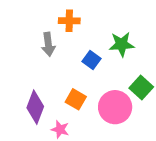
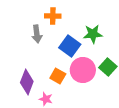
blue square: (91, 60) -> (70, 46), size x1.5
pink circle: (115, 107) -> (83, 70), moved

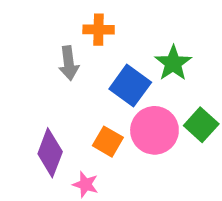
green star: (93, 34) -> (173, 63), turned -30

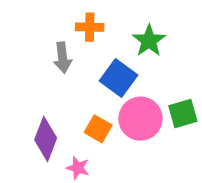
green star: (173, 63) -> (149, 41), moved
green square: (201, 125) -> (183, 114), turned 32

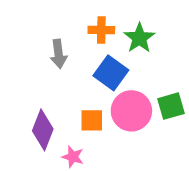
orange cross: (90, 27) -> (101, 30), moved
orange square: (98, 129) -> (92, 120), turned -30

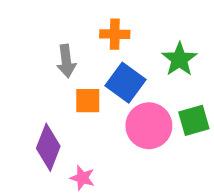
green star: (139, 38) -> (179, 59), moved
orange square: (92, 120) -> (88, 101), moved

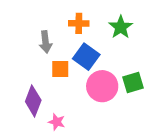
green star: (179, 59) -> (121, 27), moved

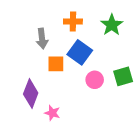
pink circle: (102, 86) -> (95, 80), size x0.6

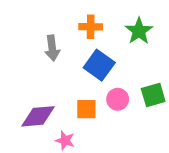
orange square: (56, 64) -> (86, 109), moved
purple diamond: (31, 93) -> (38, 116), turned 64

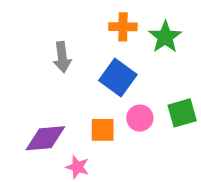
orange cross: (91, 27) -> (123, 27), moved

